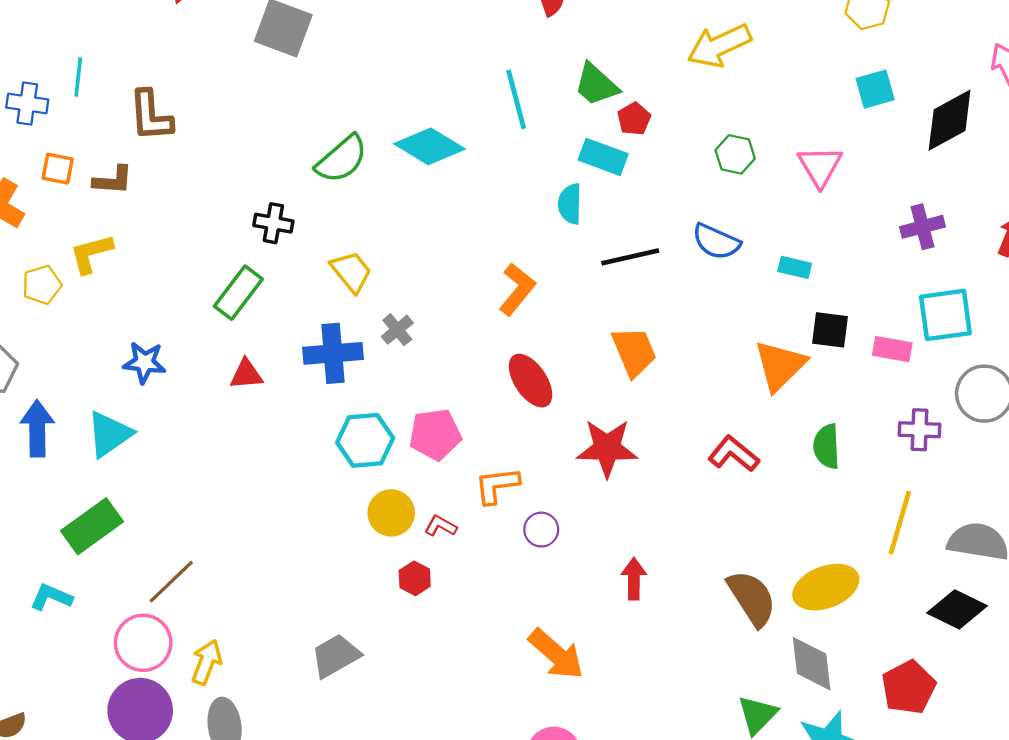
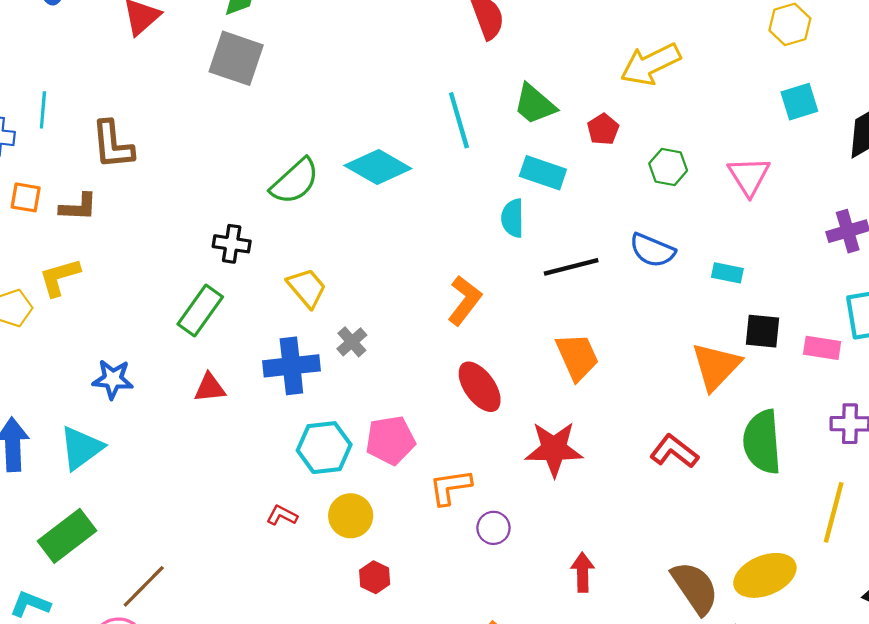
red pentagon: (634, 119) -> (603, 129), moved
green semicircle: (827, 446) -> (762, 442), size x1.5
red L-shape: (441, 526) -> (282, 515), moved

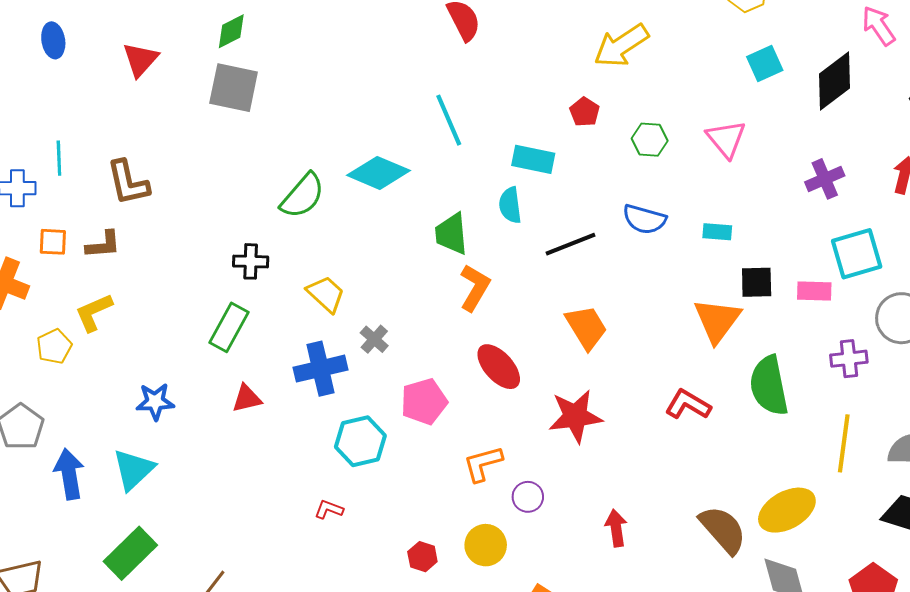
green trapezoid: (535, 104) -> (451, 234), moved, turned 51
pink pentagon: (390, 440) -> (424, 402), moved
yellow circle: (351, 516) -> (486, 545), moved

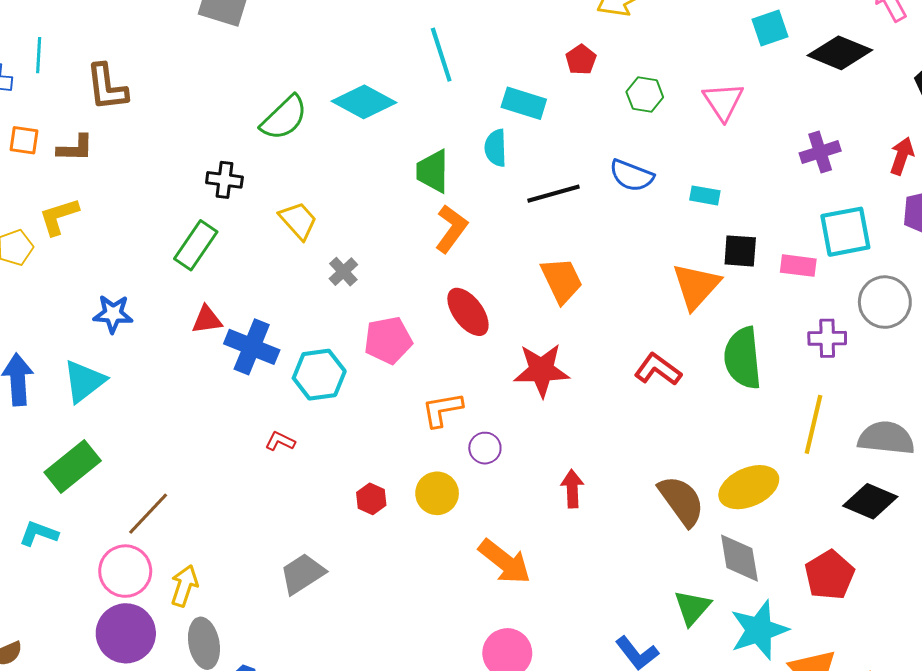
black diamond: (835, 81) -> (840, 53), turned 54
blue cross: (321, 369) -> (252, 347), moved, turned 30

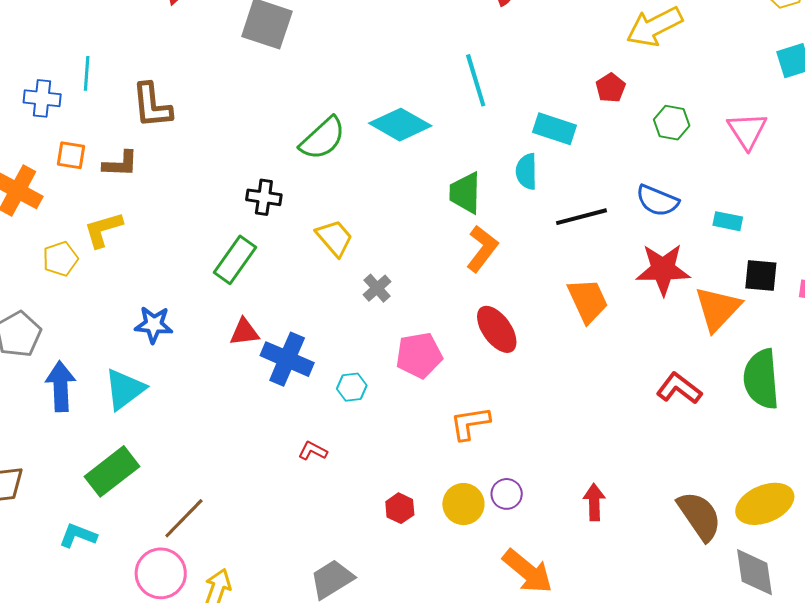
red star: (542, 370) -> (663, 269), moved
cyan hexagon: (319, 375) -> (352, 387), size x0.6
purple circle: (485, 448) -> (507, 494), moved

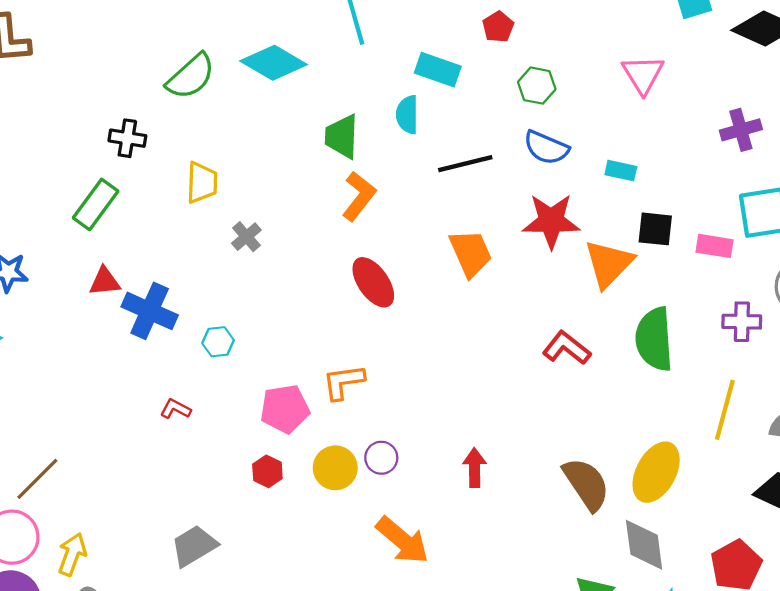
green hexagon: (672, 123) -> (537, 86), moved
yellow trapezoid: (334, 238) -> (202, 183), turned 42
pink pentagon: (419, 355) -> (285, 409), moved
yellow ellipse: (765, 504) -> (656, 472), turned -40

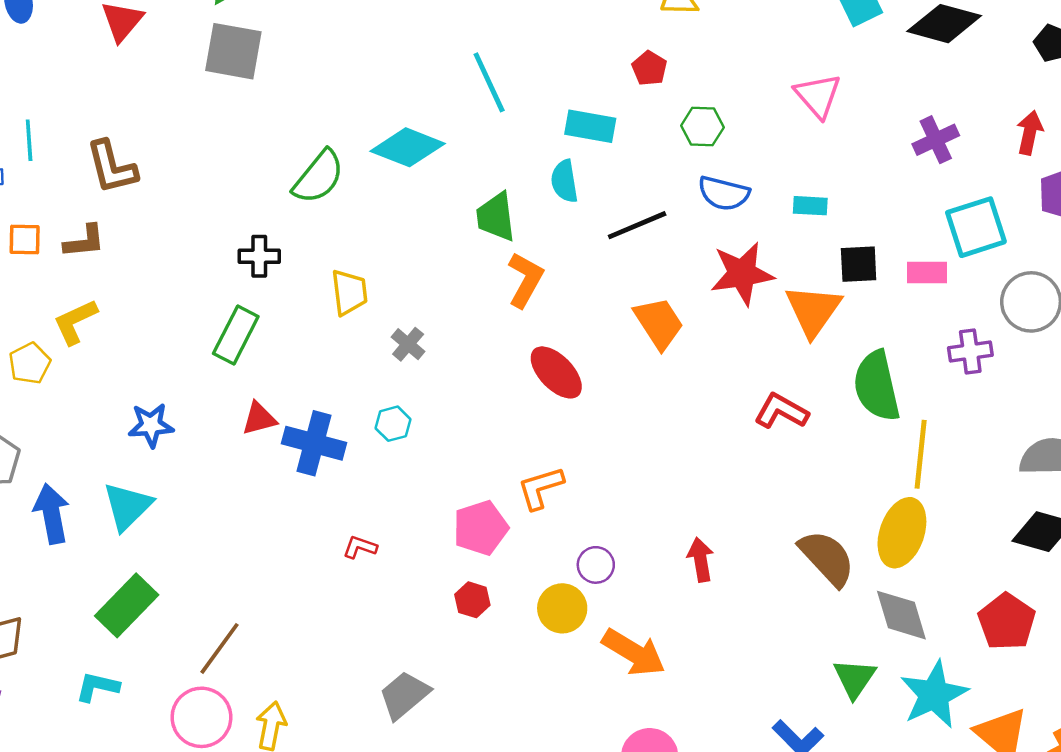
cyan hexagon: (218, 342) -> (393, 424), moved
yellow line: (725, 410) -> (921, 454), moved
yellow circle: (335, 468) -> (562, 608), moved

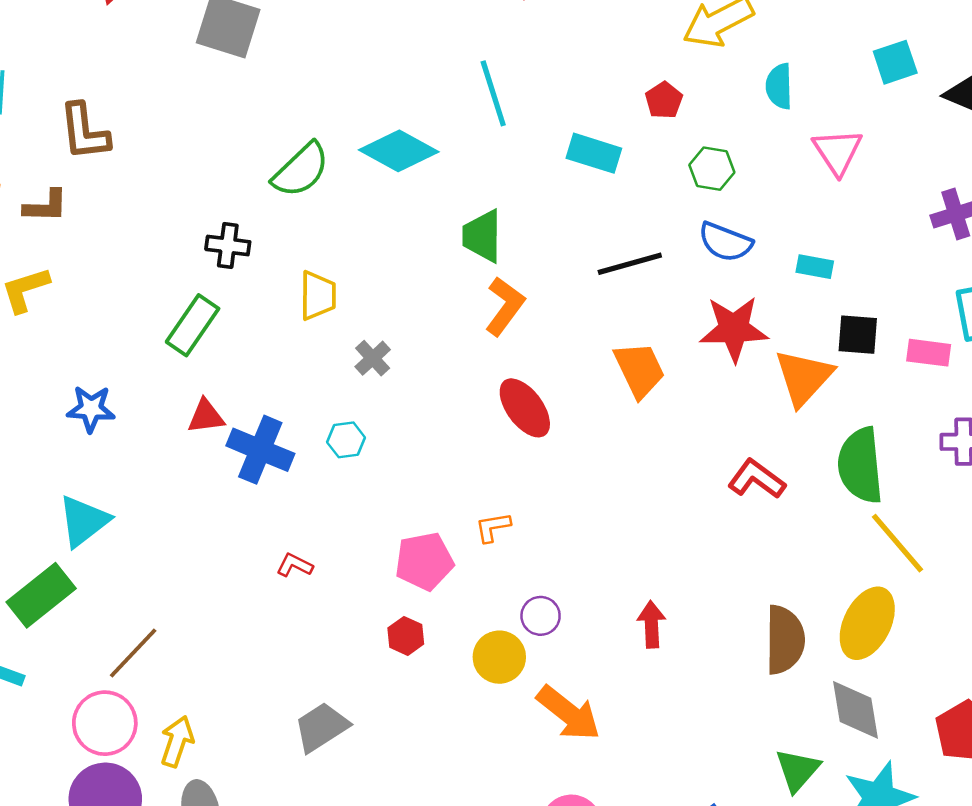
cyan semicircle: (564, 181) -> (779, 86), moved
yellow line: (921, 454) -> (897, 543), turned -54
orange L-shape: (541, 488) -> (493, 527), size x0.7
cyan triangle: (128, 506) -> (84, 521), moved
brown semicircle: (827, 558) -> (785, 640), turned 36

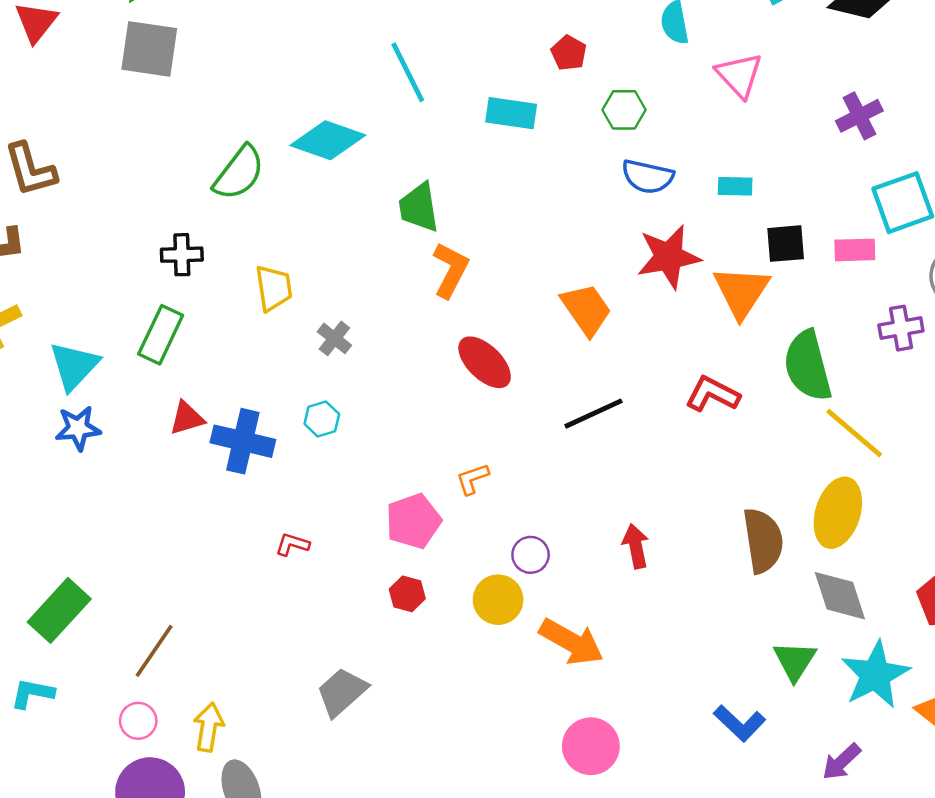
black line: (630, 264) -> (594, 414), moved
cyan triangle: (84, 521) -> (74, 366), moved
pink circle: (105, 723) -> (138, 721), size x0.6

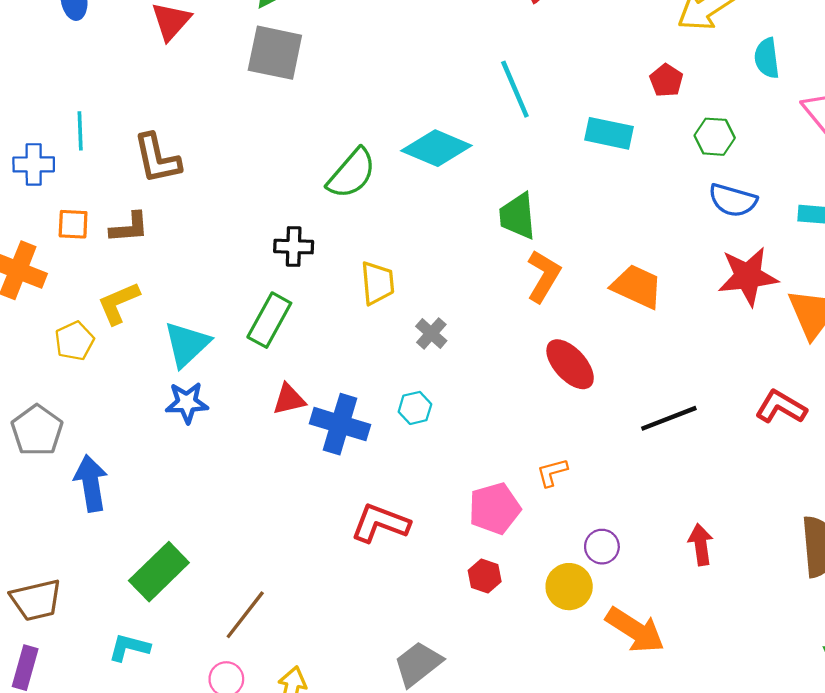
orange trapezoid: (586, 309) -> (637, 287), moved, turned -34
red L-shape: (292, 544) -> (380, 523), size x1.8

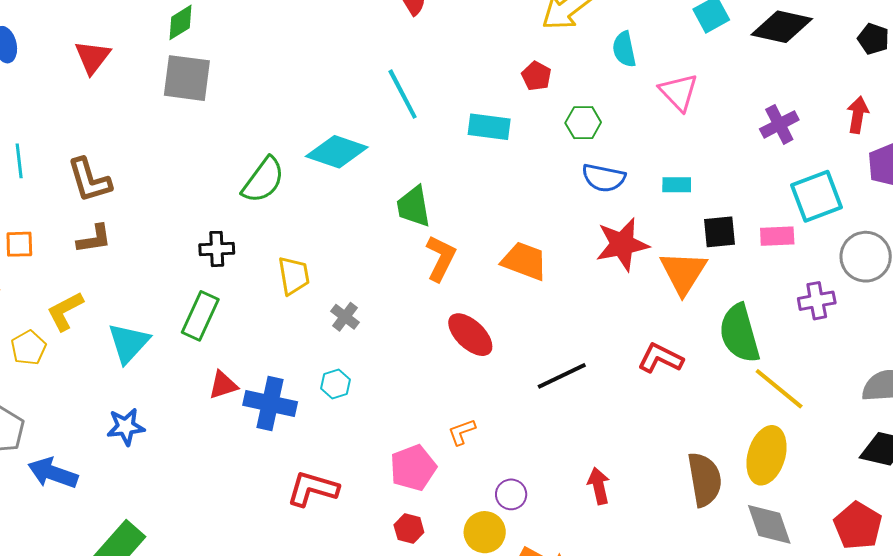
brown L-shape: (129, 228) -> (94, 239), moved
blue star: (187, 403) -> (126, 427), moved
blue arrow: (91, 483) -> (53, 473), turned -57

